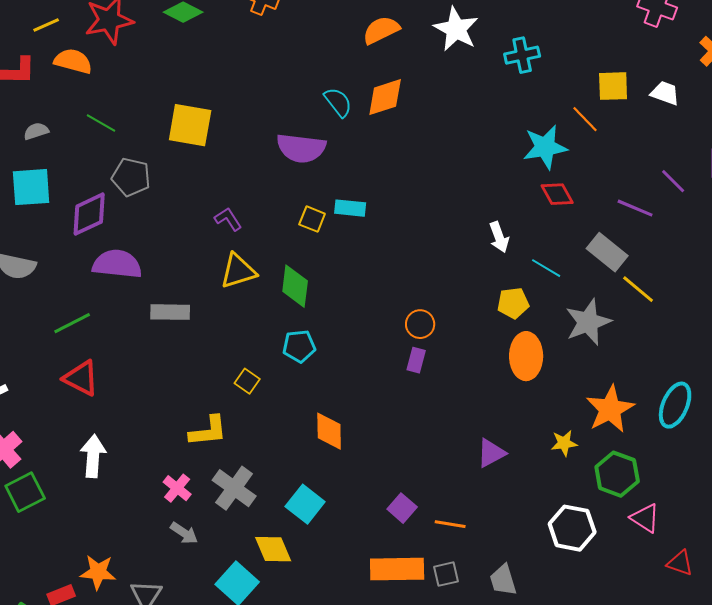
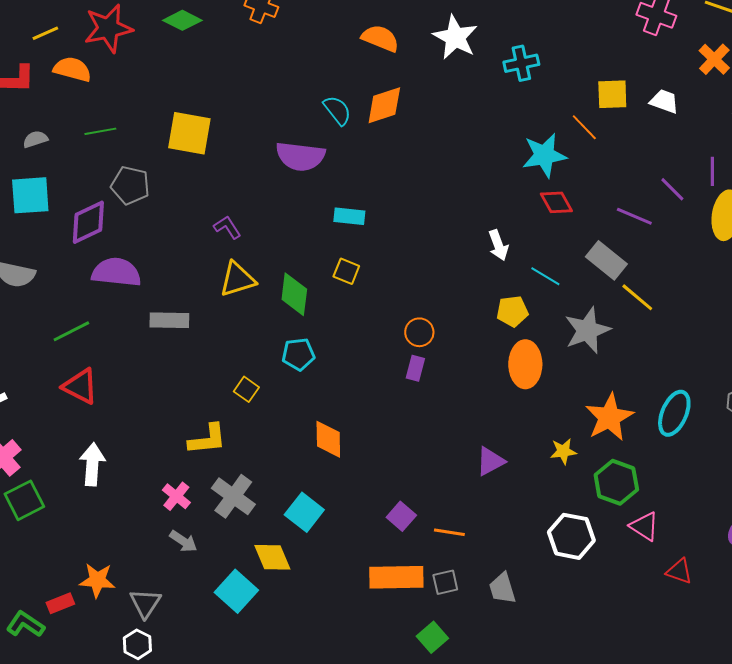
orange semicircle: (381, 30) -> (380, 38), turned 48
green line: (101, 123) -> (100, 131), turned -40
yellow square: (312, 219) -> (346, 271), moved

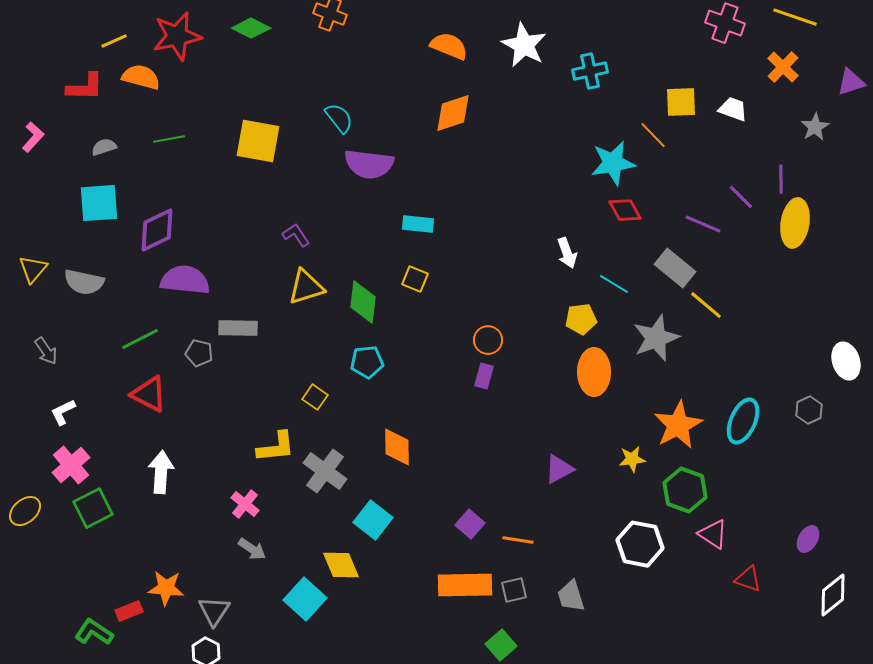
cyan semicircle: (337, 110) -> (339, 118), moved
gray pentagon: (130, 185) -> (199, 353), moved, size x0.7
gray cross: (233, 496) -> (325, 471), moved

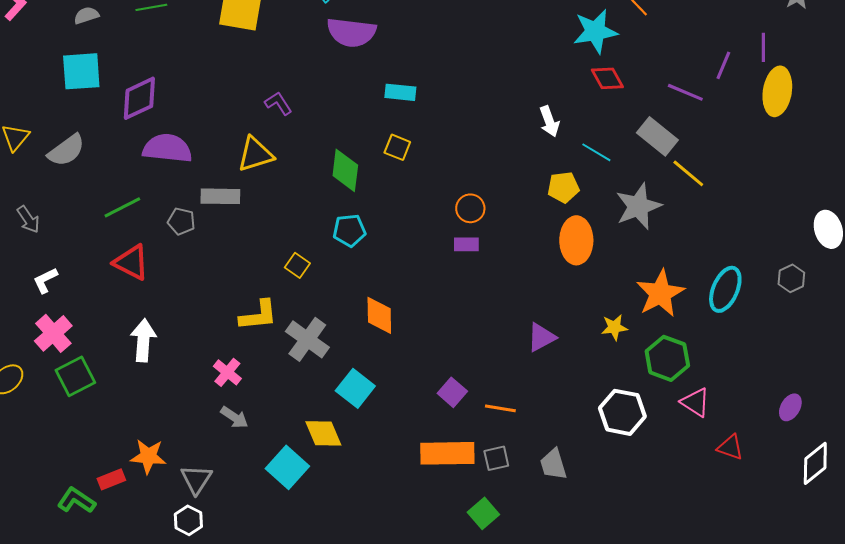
purple line: (741, 197) -> (723, 65), turned 68
gray semicircle: (84, 282) -> (66, 150), turned -48
yellow triangle: (306, 287) -> (255, 154), moved
purple rectangle: (484, 376) -> (466, 244), turned 75

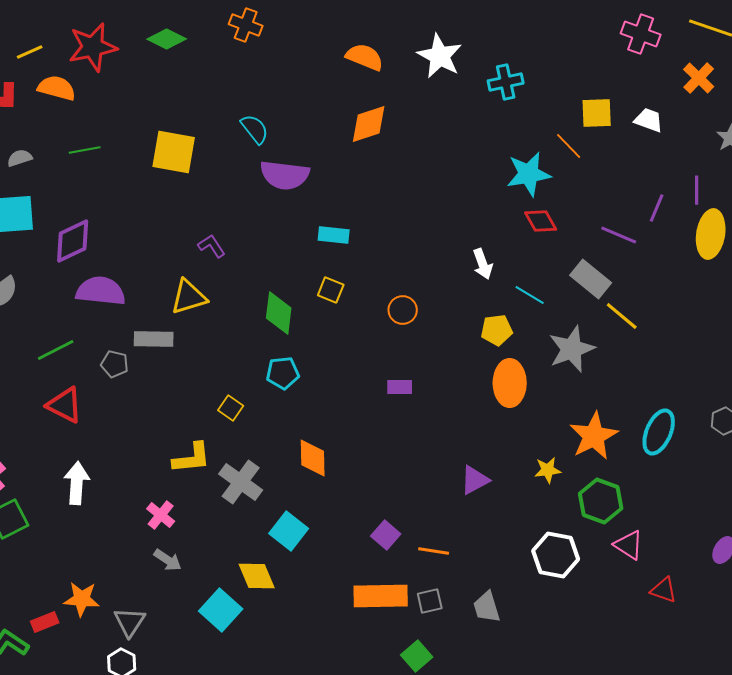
orange circle: (470, 208) -> (403, 310), moved

